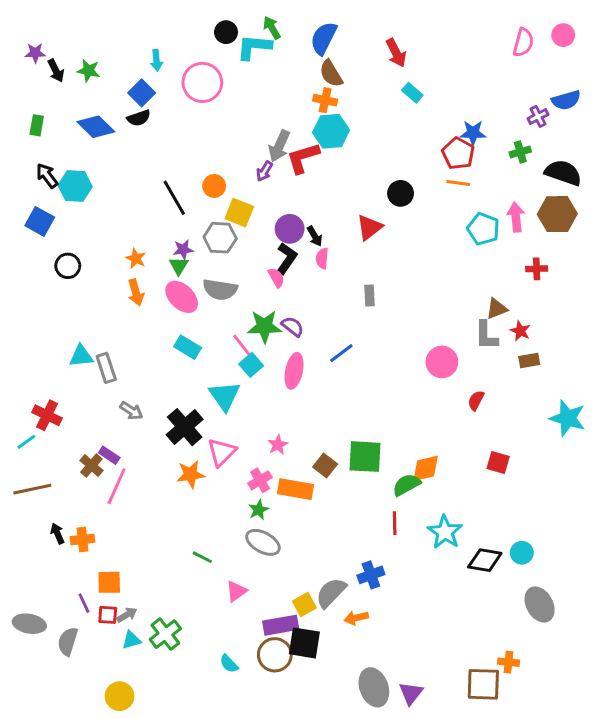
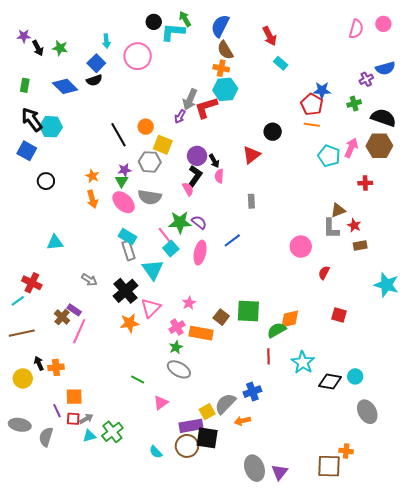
black arrow: (47, 176) -> (32, 120), size x1.4
pink arrow: (516, 217) -> (351, 148), turned 30
gray rectangle: (106, 368) -> (129, 251), moved
yellow circle: (120, 696) -> (23, 378), moved

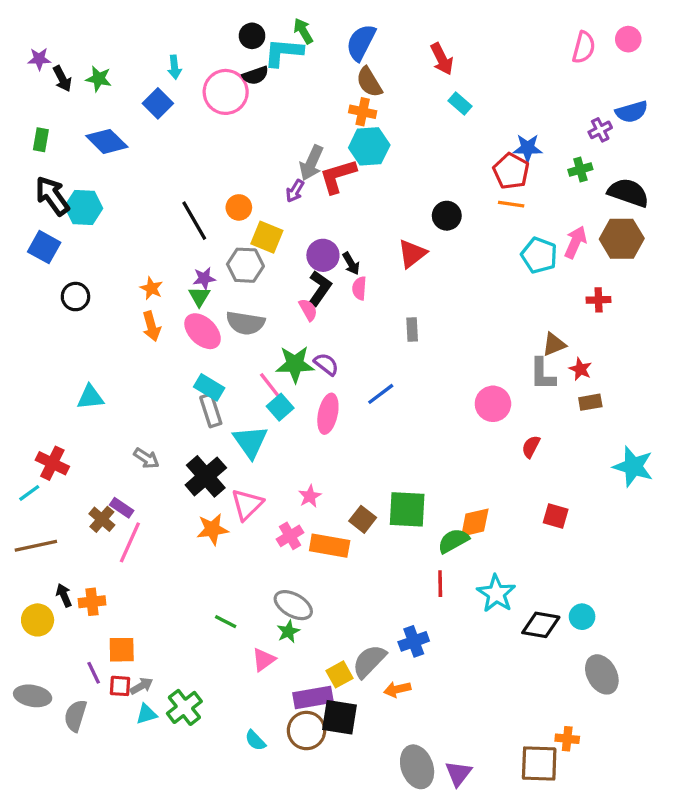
black semicircle: (94, 80) -> (255, 75), moved
green star: (176, 347) -> (288, 632), moved

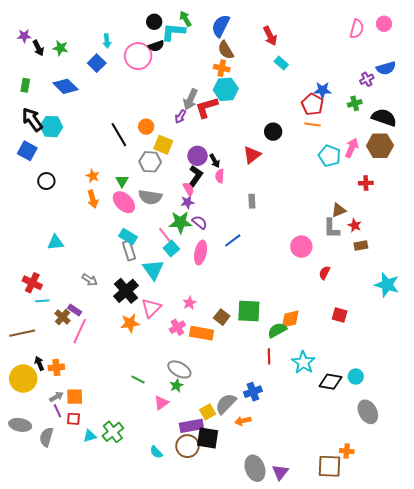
purple star: (204, 278) -> (187, 202), moved
cyan line: (29, 493) -> (42, 301), moved, turned 32
yellow circle: (38, 620) -> (23, 379), size x1.4
gray arrow: (141, 686) -> (56, 397), moved

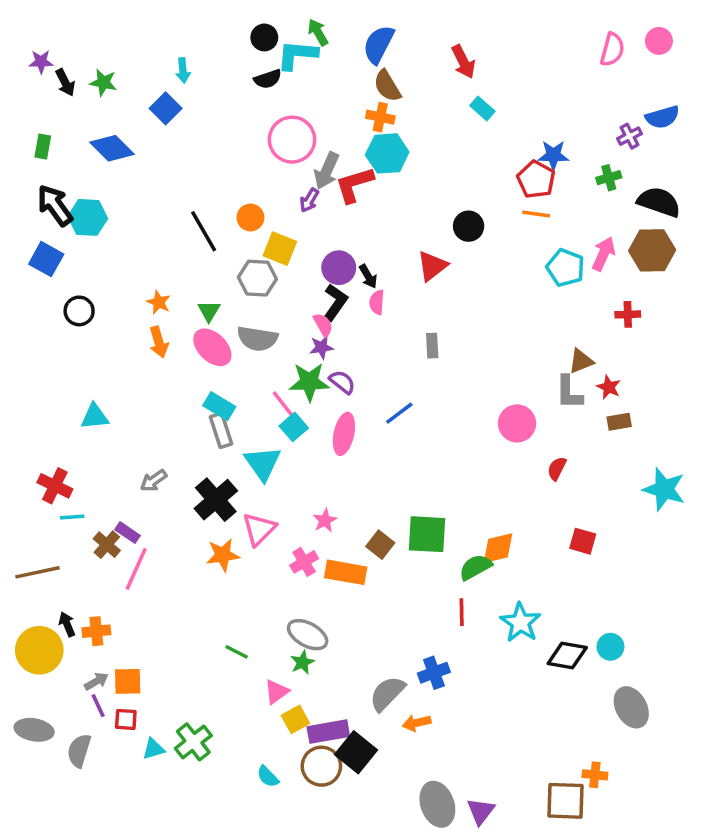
pink circle: (138, 56) -> (292, 140), moved
gray arrow: (90, 280) -> (154, 481), turned 112
yellow square: (208, 412) -> (295, 719), moved
black square: (208, 438) -> (356, 752), turned 30

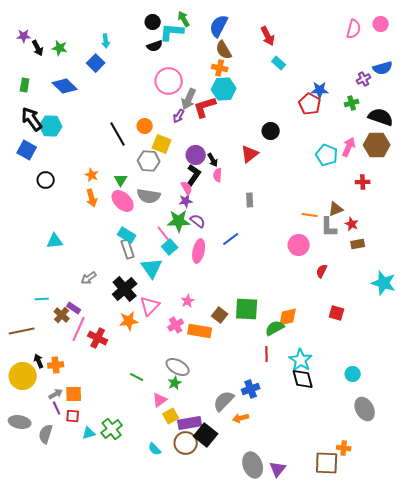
orange line: (536, 214) -> (310, 215), moved
red cross: (55, 486) -> (98, 338), moved
black diamond: (567, 655) -> (303, 379), moved, turned 65

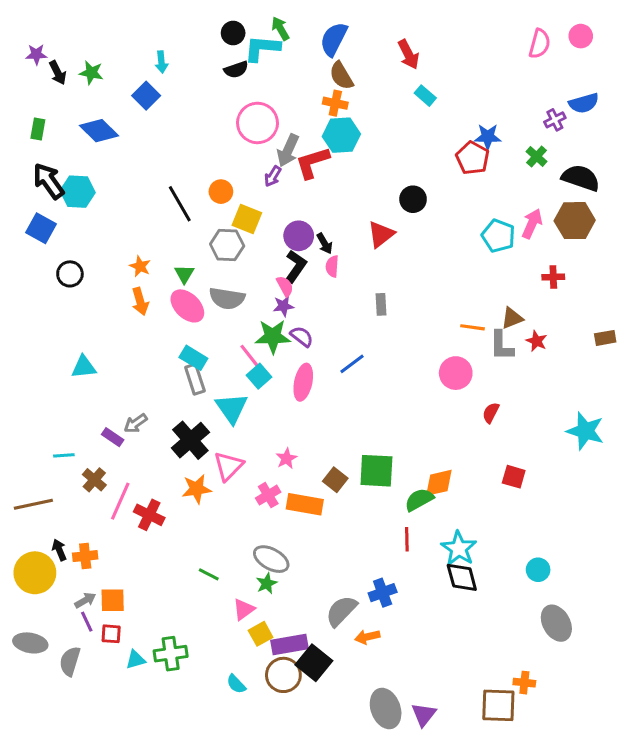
green cross: (352, 103) -> (537, 157), turned -32
brown rectangle: (358, 244) -> (605, 338), moved
purple rectangle: (74, 308) -> (113, 437), moved
green cross: (112, 429) -> (171, 654), turned 30

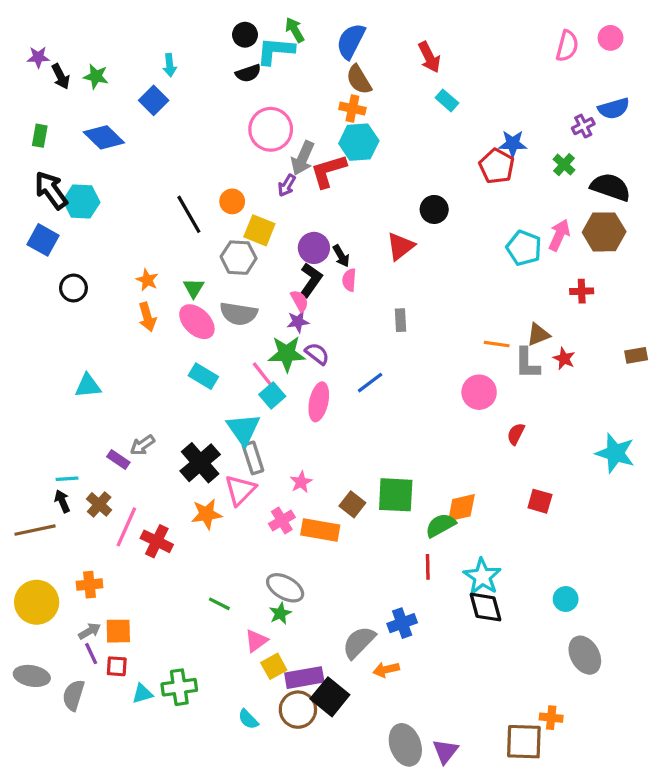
gray rectangle: (195, 379) -> (253, 458), moved
black arrow: (59, 550) -> (62, 501), moved

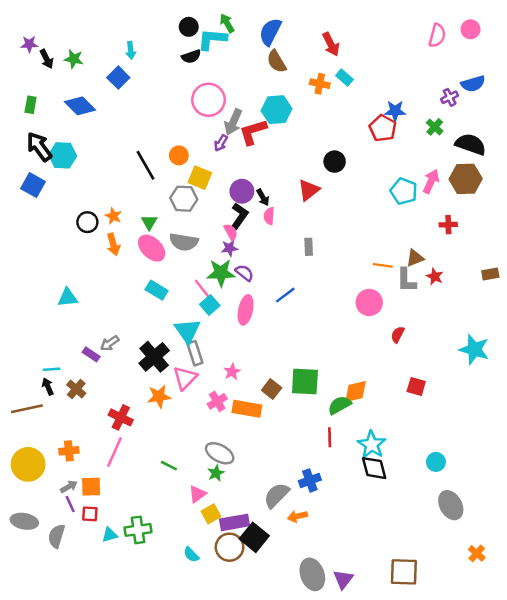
orange cross: (352, 108) -> (320, 84), moved
black circle: (73, 288) -> (87, 222), moved
pink line: (126, 527) -> (115, 452), moved
orange cross: (551, 718) -> (477, 553), moved, turned 35

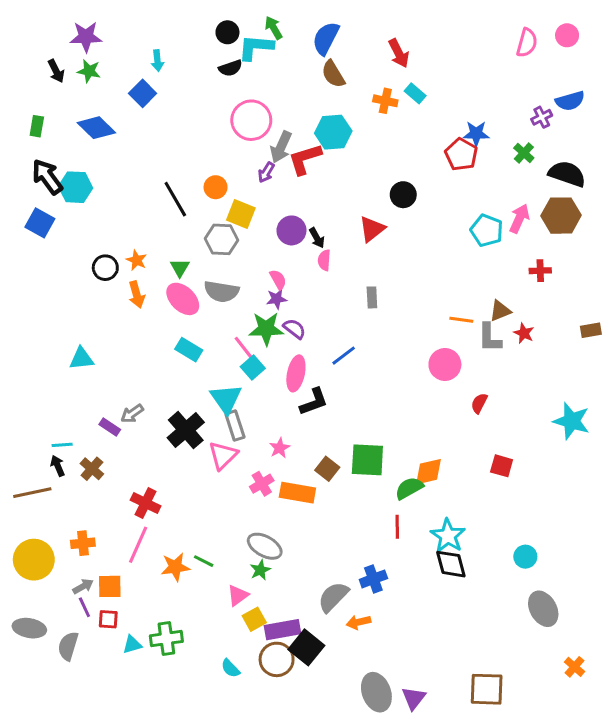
purple star: (29, 44) -> (86, 37), moved, size x1.5
black L-shape: (239, 216) -> (314, 402), moved, turned 35
orange star: (159, 396) -> (175, 567), moved

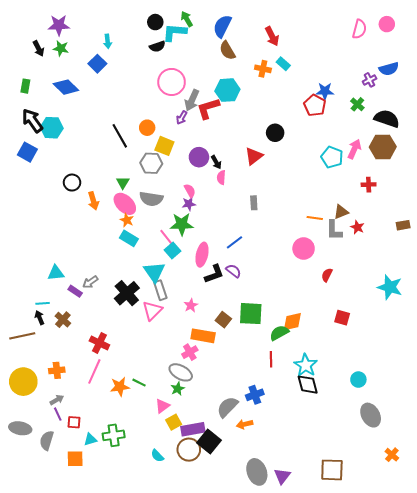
orange star: (137, 260) -> (127, 220), moved
purple semicircle: (294, 329) -> (233, 271), moved
cyan triangle: (81, 359) -> (56, 273), moved
pink cross: (262, 484) -> (190, 352), moved
orange square: (110, 586) -> (75, 459), moved

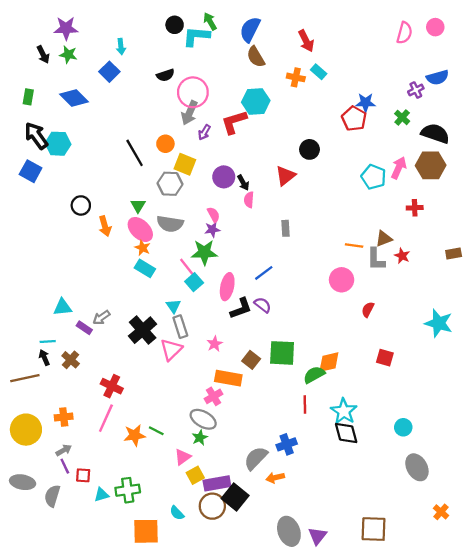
black semicircle: (157, 46) -> (165, 75), moved
gray arrow: (192, 100) -> (189, 113), moved
cyan triangle: (154, 272) -> (173, 306), size x0.6
orange square: (75, 459) -> (146, 531), moved, size x1.4

